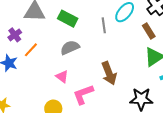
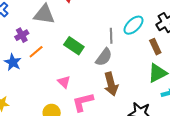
green rectangle: (68, 19) -> (74, 46), moved
gray semicircle: (70, 48) -> (104, 57), moved, turned 144

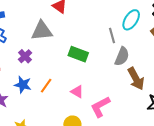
orange line: (36, 52) -> (46, 86), moved
gray semicircle: (104, 57) -> (122, 56), moved
brown arrow: (111, 84) -> (136, 79), moved

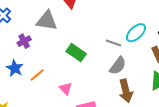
gray line: (112, 35) -> (114, 43), turned -70

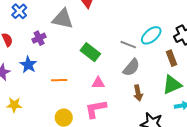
orange line: (37, 75) -> (59, 80), moved, turned 35
pink triangle: (66, 89) -> (98, 83), moved, turned -48
brown arrow: (126, 91) -> (138, 93), size x0.7

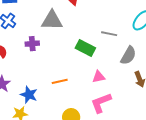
purple cross: (39, 38) -> (32, 44), turned 32
gray line: (128, 45) -> (109, 34), moved
blue star: (28, 65) -> (29, 95), moved

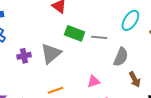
gray triangle: (52, 20) -> (51, 54), moved, turned -35
green rectangle: (85, 48) -> (75, 33), moved

